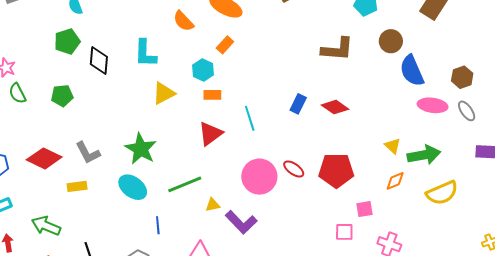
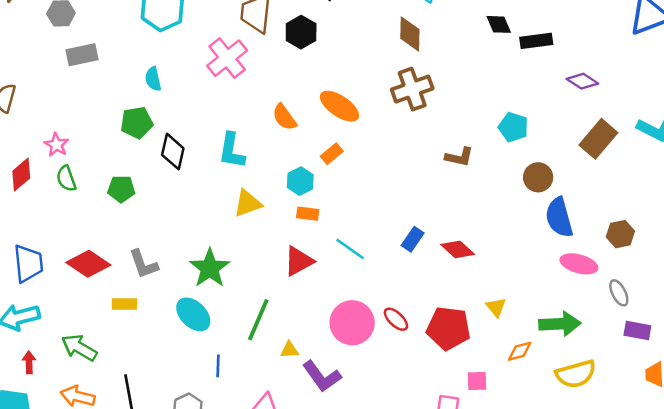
brown L-shape: (337, 49) -> (459, 157), moved, size x0.7
gray ellipse: (467, 111) -> (619, 293), moved
cyan line: (250, 118) -> (350, 249), turned -45
yellow triangle: (393, 146) -> (496, 307), moved
green line: (185, 184) -> (258, 320), turned -52

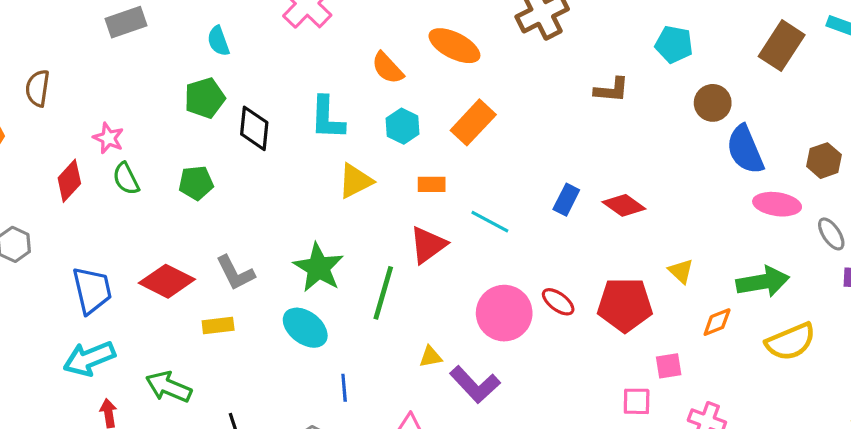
orange rectangle: (332, 154) -> (473, 122), moved, size x1.6
cyan hexagon: (300, 181) -> (403, 126), moved
green line: (258, 320) -> (383, 293), moved

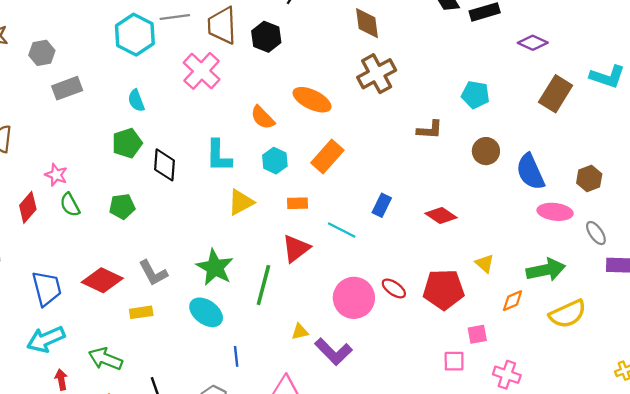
brown circle: (713, 103) -> (486, 151), moved
blue rectangle: (566, 200) -> (382, 205), moved

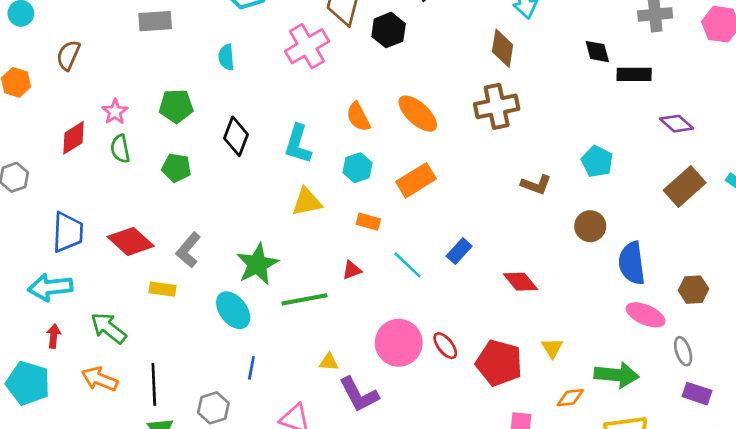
green pentagon: (127, 143) -> (176, 106), moved
red triangle: (296, 248) -> (352, 270), size x0.6
gray L-shape: (153, 273) -> (188, 250), turned 52
green line: (263, 285) -> (305, 299), turned 48

